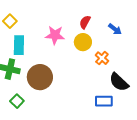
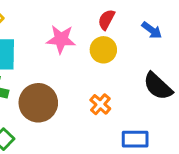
orange cross: (102, 58) -> (100, 104), moved
black semicircle: (119, 82) -> (158, 86), moved

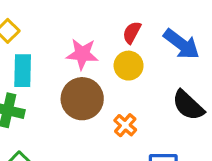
blue arrow: (152, 30) -> (181, 44), size x1.6
brown circle: (38, 103) -> (82, 99), moved

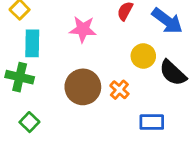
yellow circle: (129, 66) -> (143, 56), moved
brown circle: (82, 99) -> (83, 87), moved

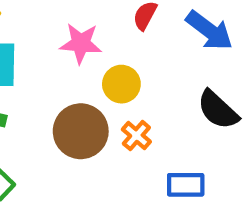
yellow circle: (143, 56) -> (121, 84), moved

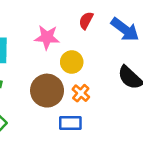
blue rectangle: (186, 185) -> (70, 123), moved

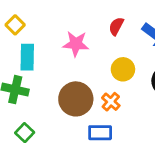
yellow circle: (72, 62) -> (123, 69), moved

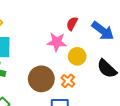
pink star: (76, 44) -> (57, 42), moved

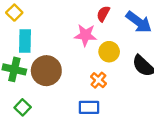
brown circle: (41, 79) -> (46, 71), moved

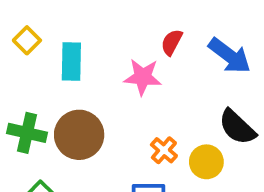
cyan rectangle: (25, 41) -> (71, 62), moved
yellow circle: (109, 52) -> (206, 162), moved

